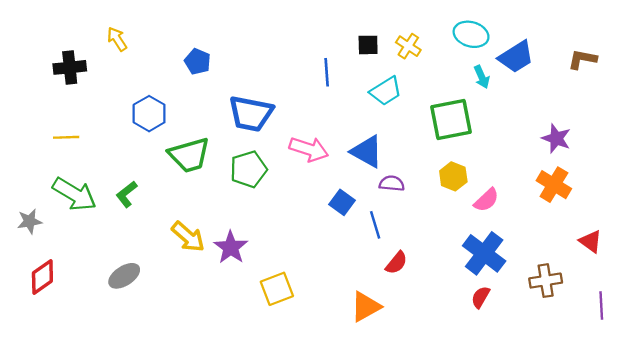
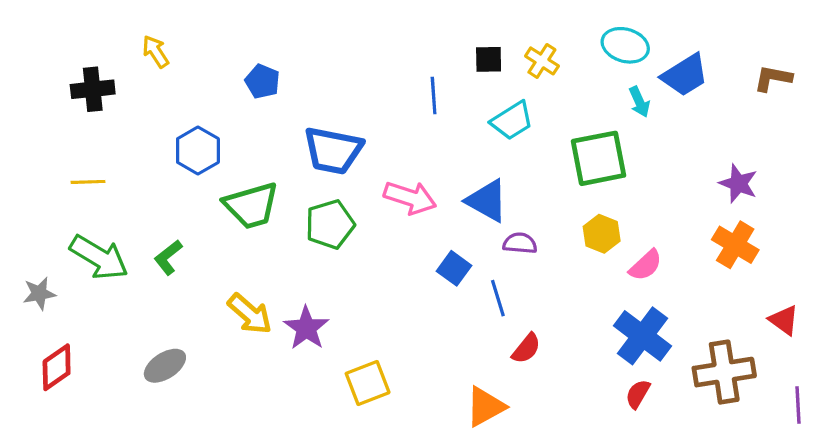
brown cross: (546, 281) -> (724, 372), size x1.4

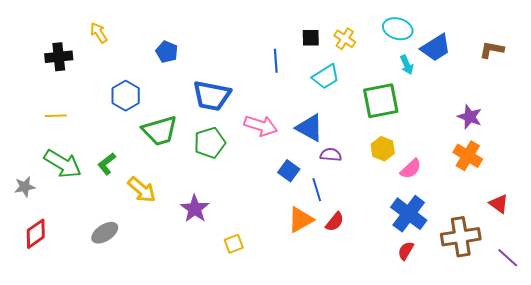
yellow arrow: (250, 314) -> (142, 190), moved
yellow square: (368, 383) -> (234, 244), size x0.7
purple line: (798, 405) -> (508, 258), turned -45
orange triangle: (485, 407) -> (301, 220), moved

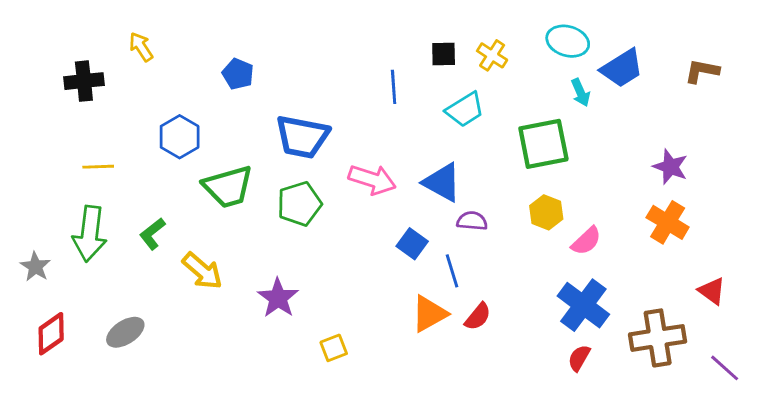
yellow line: (56, 116) -> (98, 167), moved
green arrow: (63, 164) -> (90, 234), turned 66
gray star: (25, 187) -> (35, 267), turned -30
gray ellipse: (105, 233) -> (125, 332), moved

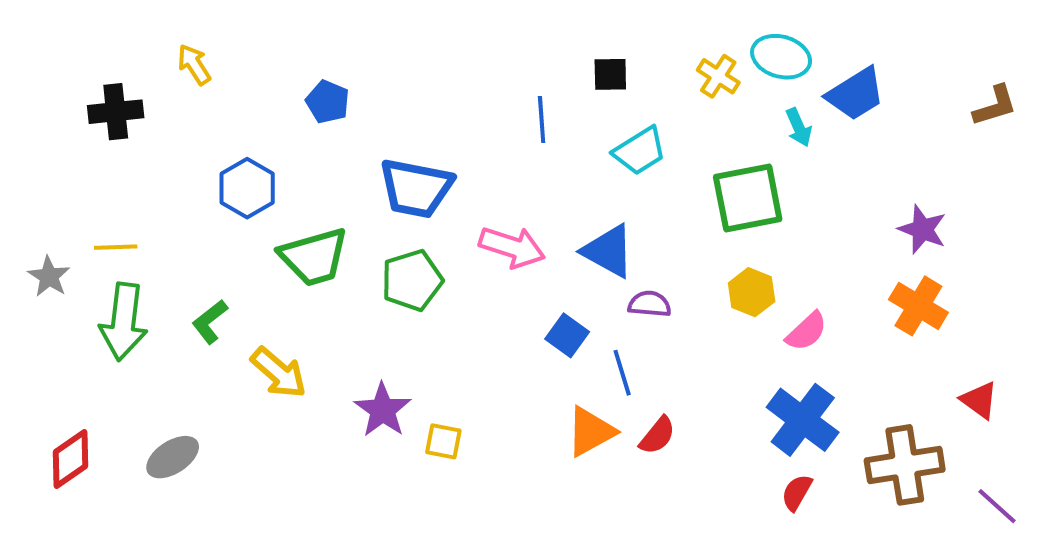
yellow cross: (492, 55) -> (718, 76), moved
brown L-shape: (702, 71) -> (995, 106), moved, turned 152
yellow line: (98, 167) -> (116, 247), moved
gray star: (35, 267) -> (49, 277), moved
yellow square: (334, 348) -> (443, 441), moved, turned 32

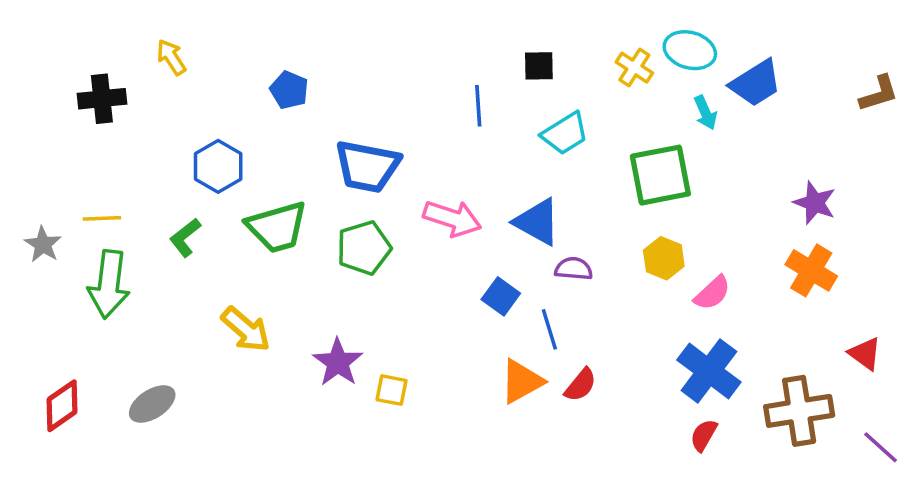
green L-shape: (210, 322) -> (185, 237), moved

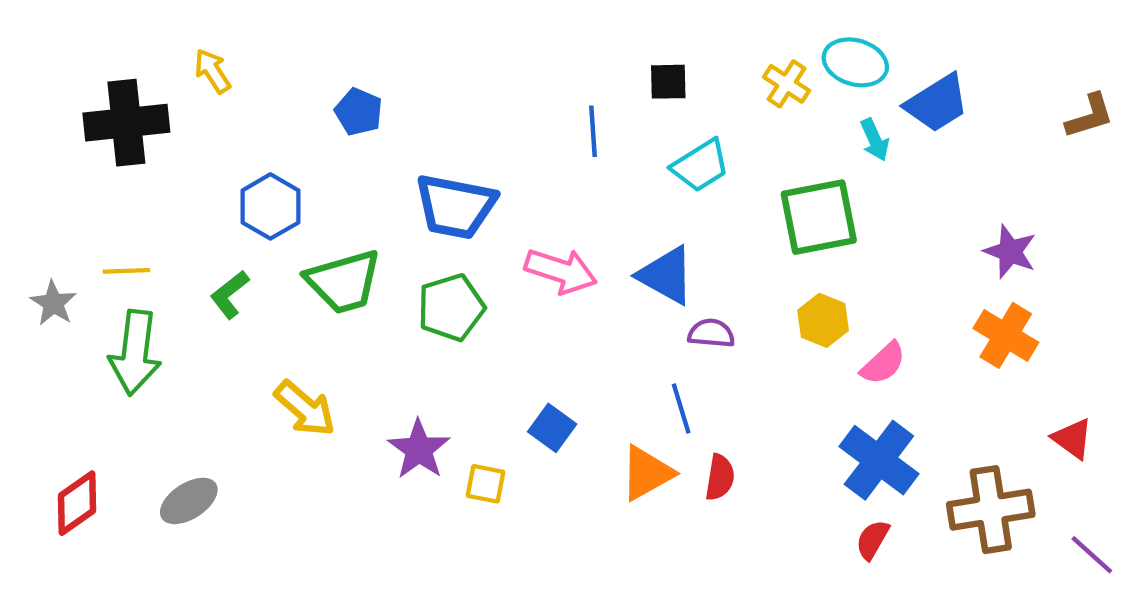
black cross: (102, 99) -> (126, 123), size x1.4
blue square: (501, 296) -> (552, 428), moved
red semicircle: (581, 385) -> (720, 477), turned -30

